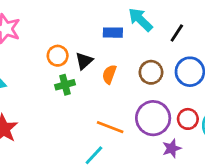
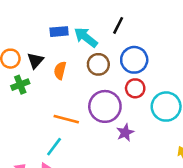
cyan arrow: (140, 20) -> (86, 37), moved
red circle: (188, 119) -> (135, 88), moved

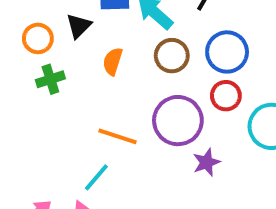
black triangle: (35, 61) -> (79, 26), moved

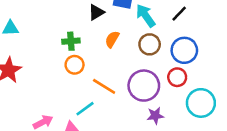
orange circle: (38, 38) -> (75, 65), moved

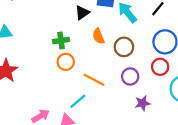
orange semicircle: (112, 39) -> (98, 36), turned -49
brown circle: (150, 44) -> (124, 47), moved
purple circle: (144, 86) -> (130, 76), size x0.6

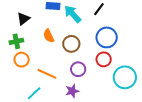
black triangle: (82, 13) -> (23, 19), moved
purple star: (143, 103) -> (72, 91), moved

